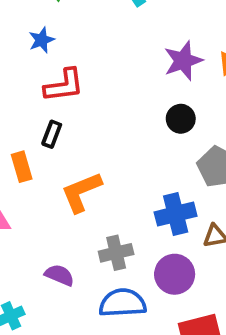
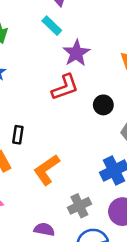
purple star: (183, 61) -> (76, 53), moved
red L-shape: (64, 85) -> (65, 87), moved

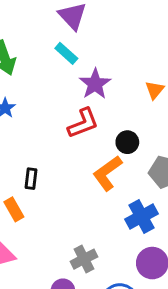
orange L-shape: (47, 170) -> (107, 173), moved
gray cross: (79, 206) -> (84, 259), moved

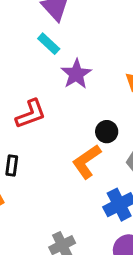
red L-shape: (83, 123) -> (31, 114), moved

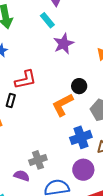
red L-shape: (31, 114) -> (25, 80), moved

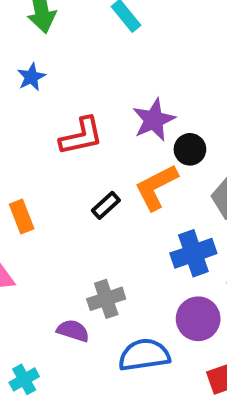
purple star: (64, 44) -> (154, 120), moved
black rectangle: (11, 101) -> (106, 205), moved, turned 32

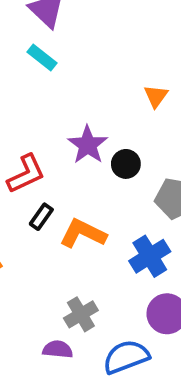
orange L-shape: (156, 187) -> (83, 234), moved, turned 66
black rectangle: (106, 205) -> (41, 217), moved

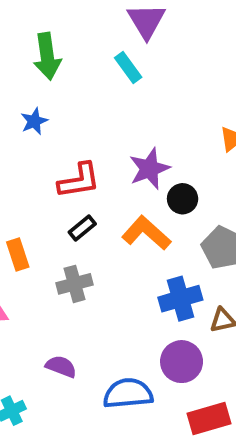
orange L-shape: (83, 234) -> (146, 233), moved
gray cross: (81, 314) -> (74, 284), moved

